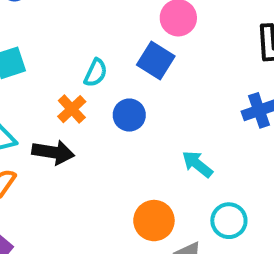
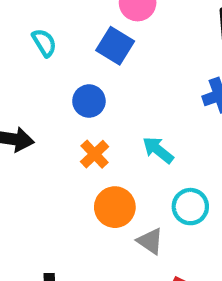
cyan semicircle: (96, 73) -> (44, 43), moved, turned -56
orange cross: (72, 109) -> (95, 154), moved

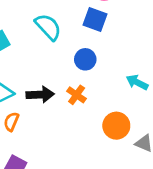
cyan semicircle: (44, 43) -> (48, 27), size x1.5
orange cross: (95, 154) -> (77, 95), moved

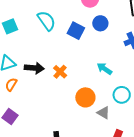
blue square: (95, 20) -> (76, 31), moved
blue circle: (85, 59) -> (100, 23), moved

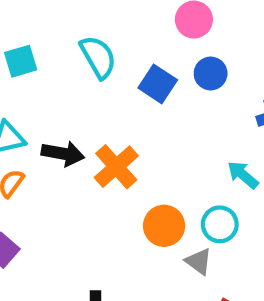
cyan arrow: (104, 69) -> (243, 175), moved
orange cross: (60, 72) -> (116, 167), size x1.5
cyan circle: (122, 95) -> (220, 224), moved

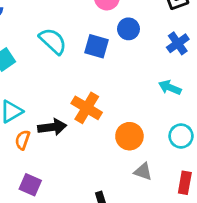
black arrow: (63, 154) -> (52, 127), moved
cyan circle: (220, 224) -> (181, 136), moved
gray triangle: (199, 261) -> (143, 171), moved

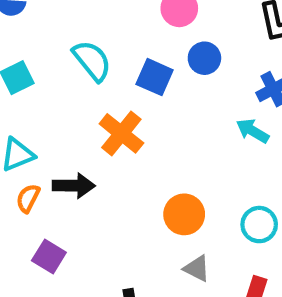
cyan arrow: (170, 87) -> (253, 131), moved
orange cross: (87, 108) -> (121, 133), moved
purple square: (30, 185) -> (49, 256), moved

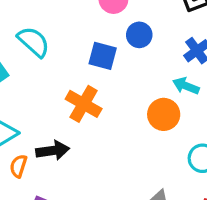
cyan semicircle: (92, 61) -> (34, 42), moved
orange circle: (184, 214) -> (164, 114), moved

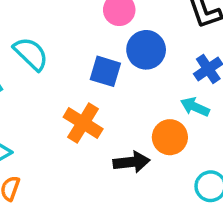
blue circle: (139, 35) -> (146, 50), size x1.4
black arrow: (53, 151) -> (131, 162), moved

